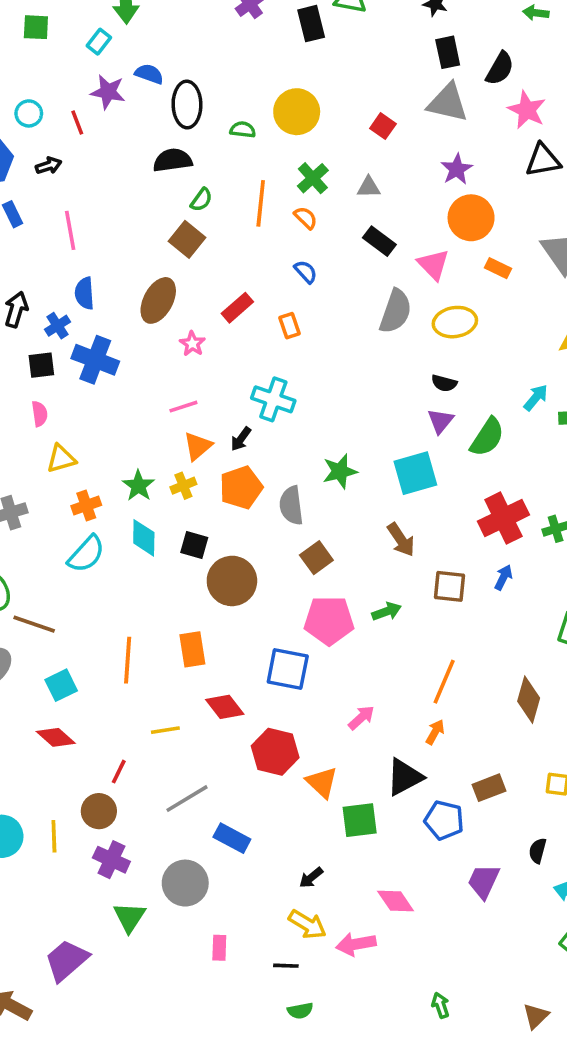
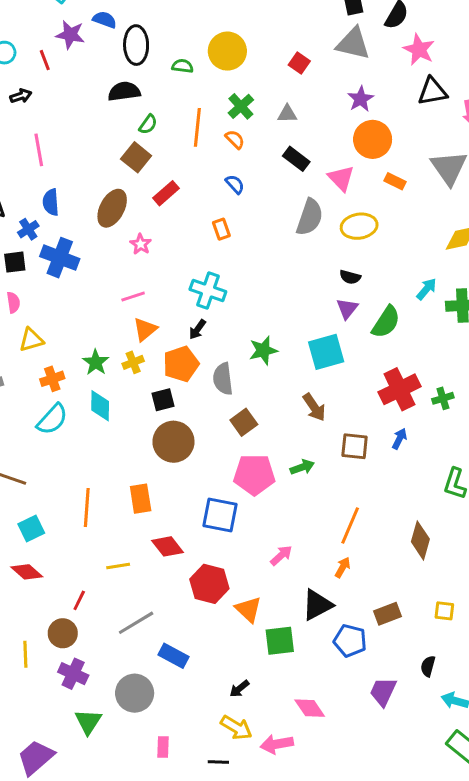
red rectangle: (237, 308) -> (166, 193), moved
black arrow: (241, 439) -> (197, 329), moved
black square: (194, 545) -> (163, 400), moved, turned -30

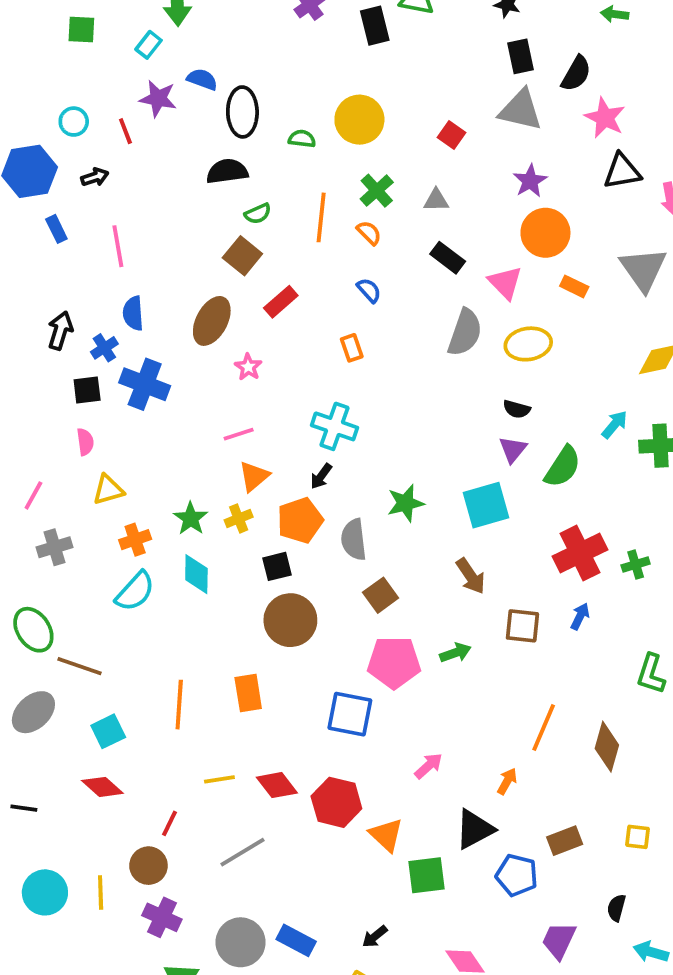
green semicircle: (148, 124) -> (258, 214), turned 30
orange line: (350, 526) -> (544, 728), moved
red diamond: (168, 546) -> (277, 785), moved
blue rectangle: (173, 656) -> (296, 940), moved

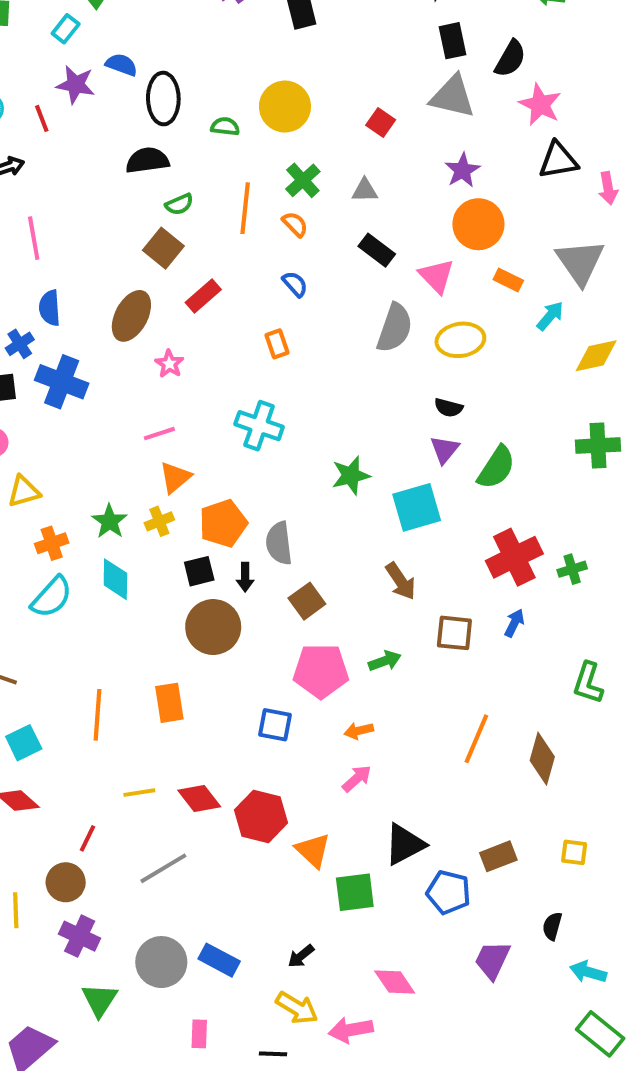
cyan arrow: (614, 425) -> (550, 316), moved
black arrow: (321, 476) -> (245, 577), moved, turned -36
green star: (405, 503) -> (351, 475), moved
blue square: (350, 714) -> (275, 725), size x0.7
orange arrow: (507, 781) -> (359, 731), moved, turned -132

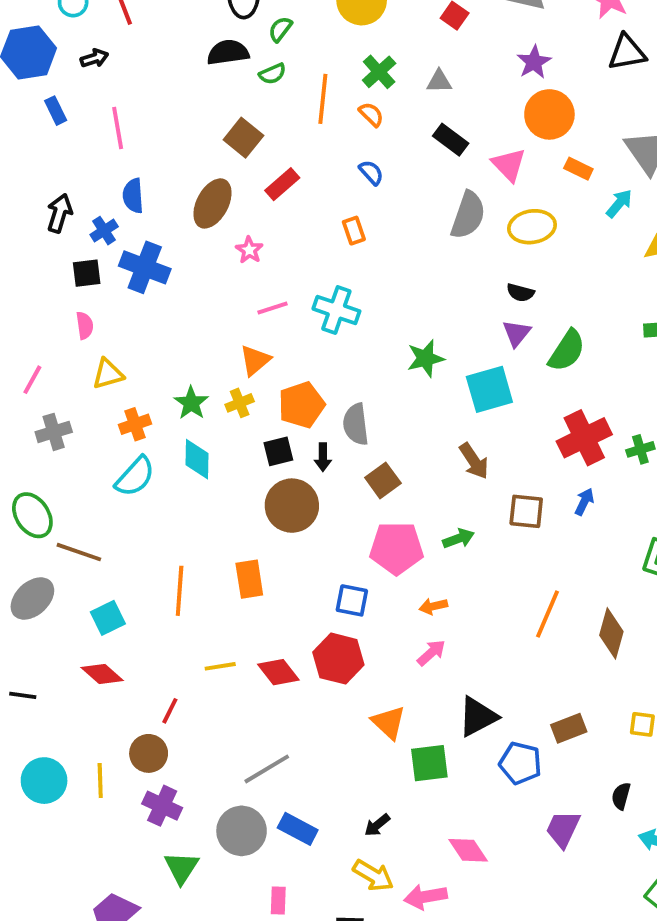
green semicircle: (225, 126) -> (280, 29), moved, turned -60
green semicircle: (179, 204) -> (273, 74), moved
pink line: (159, 434) -> (273, 308), moved
red hexagon: (261, 816) -> (338, 659), moved
gray line: (163, 868) -> (267, 769), moved

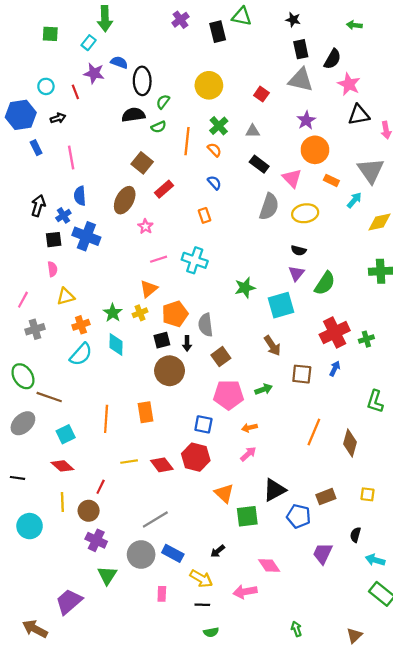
yellow line: (100, 781) -> (62, 502), moved
yellow arrow: (373, 875) -> (201, 579), moved

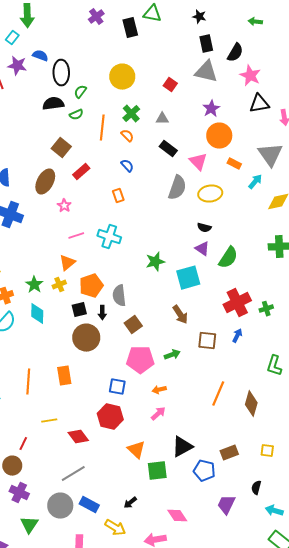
purple triangle: (296, 273) -> (202, 249), turned -35
red diamond: (162, 465) -> (78, 437), moved

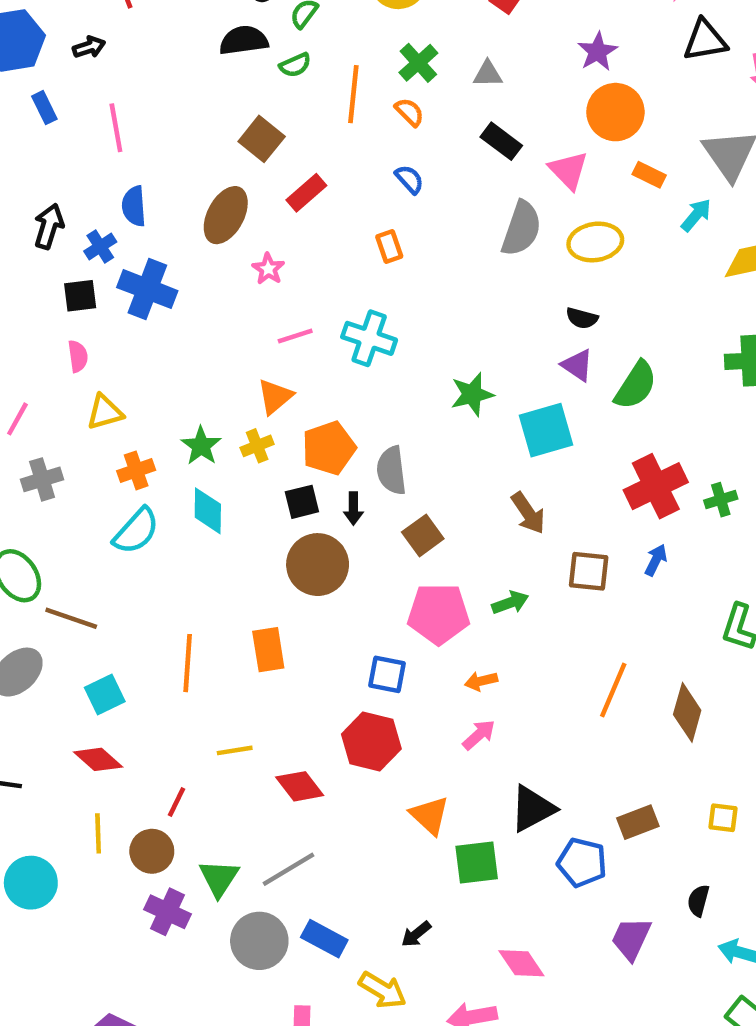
green triangle: (29, 525) -> (219, 878), moved

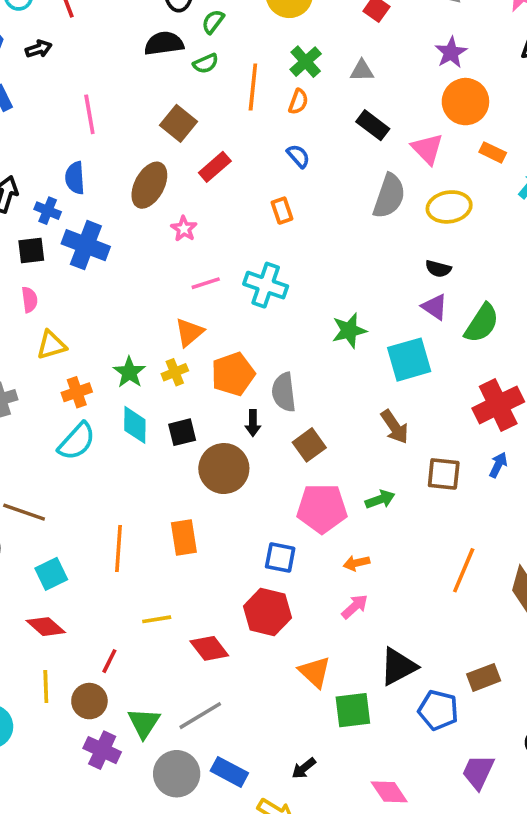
orange semicircle: (409, 112) -> (298, 102), turned 65
pink line: (116, 128) -> (89, 114), moved
blue cross: (100, 246) -> (48, 211), turned -35
black square: (302, 502) -> (182, 432), moved

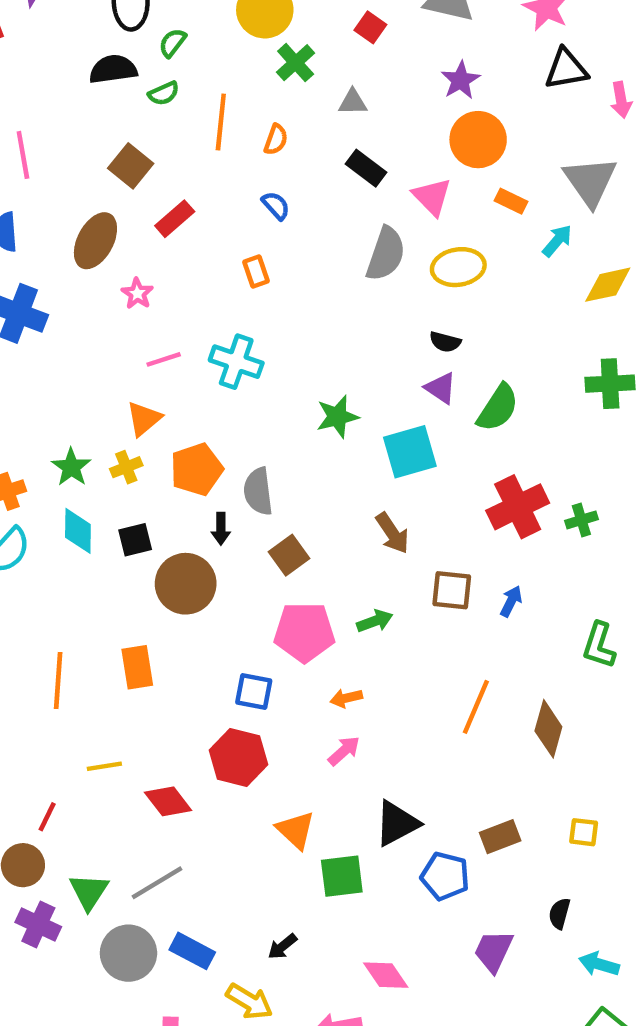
green cross: (306, 62) -> (296, 63), moved
blue arrow: (498, 465) -> (511, 601), moved

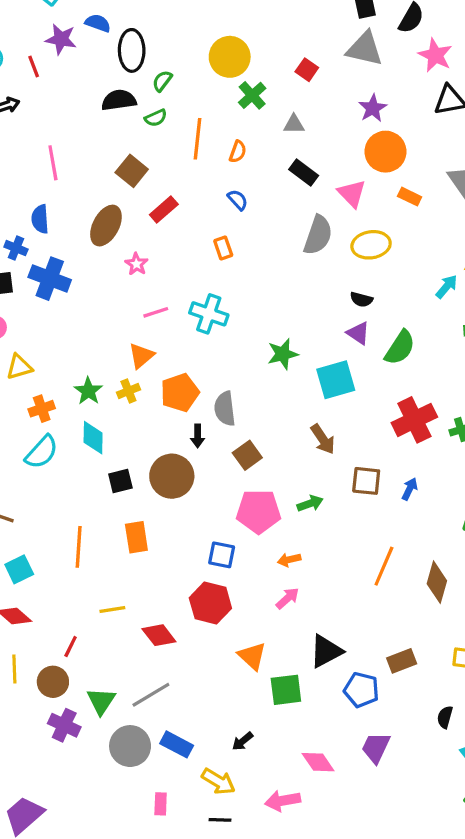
cyan arrow: (557, 241) -> (447, 287), moved
black square: (135, 540) -> (120, 481), moved
purple trapezoid: (493, 951) -> (376, 748), moved

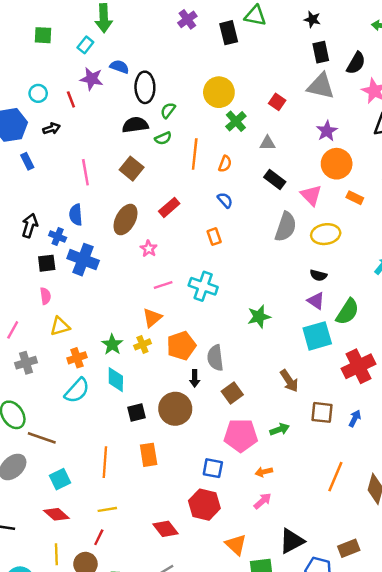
brown square: (132, 171) -> (132, 169), moved
cyan square: (336, 380) -> (317, 336), moved
yellow line: (112, 609) -> (107, 509), moved

